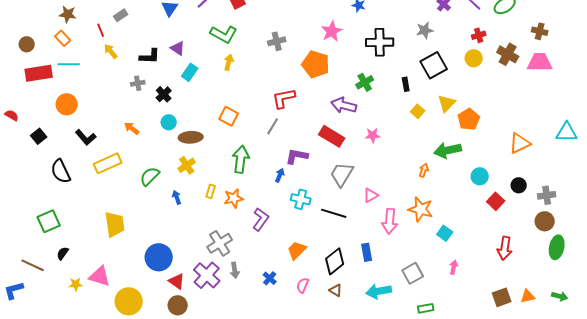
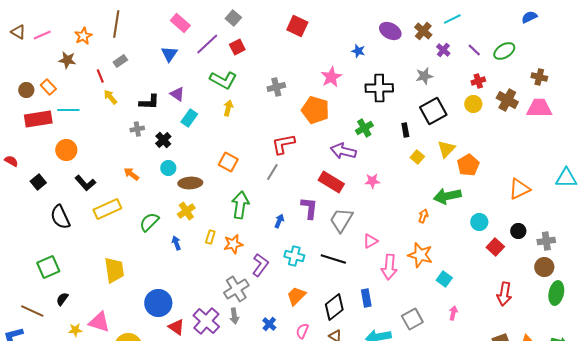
orange rectangle: (63, 38) -> (48, 87), moved
purple L-shape: (297, 156) -> (309, 208), moved, turned 85
cyan cross: (301, 199) -> (294, 256), moved
gray cross: (220, 243) -> (236, 289), moved

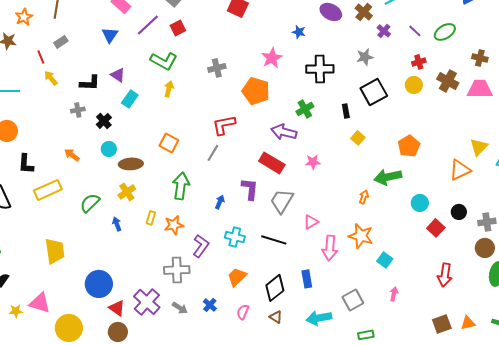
yellow triangle: (446, 149) -> (479, 147), moved
black L-shape: (85, 183) -> (26, 164), turned 45
gray cross: (236, 289) -> (177, 270), turned 30
gray arrow: (234, 316) -> (180, 308), moved, turned -49

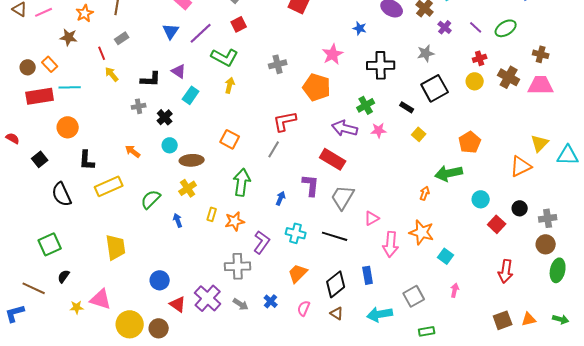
purple line: (148, 25) -> (201, 33), moved
black rectangle: (346, 111) -> (407, 107), turned -48
pink star: (313, 162) -> (379, 130), moved
blue circle: (99, 284) -> (160, 280), size x0.7
brown circle: (118, 332) -> (159, 328), moved

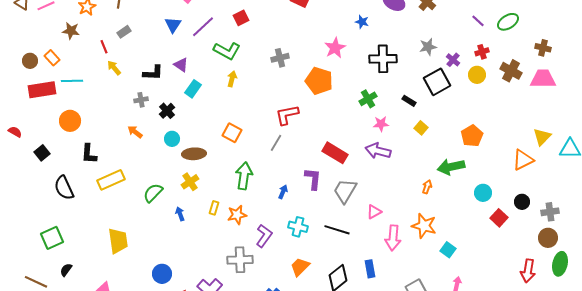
purple cross: (445, 27) -> (453, 60), moved
purple arrow: (345, 128) -> (378, 151), moved
orange arrow: (133, 151) -> (135, 132), moved
red arrow: (506, 271) -> (528, 271), moved

